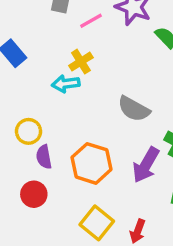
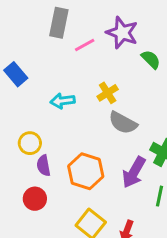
yellow cross: (81, 62) -> (108, 93), moved

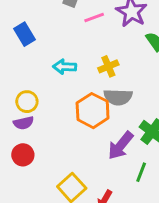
gray semicircle: (123, 123) -> (118, 97), turned -36
purple semicircle: (44, 166) -> (24, 123), moved, turned -102
orange hexagon: (86, 171) -> (93, 111), moved

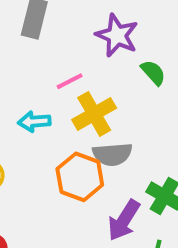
pink line: (94, 17) -> (70, 81), moved
yellow cross: (108, 66) -> (94, 114), size x1.5

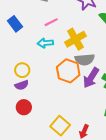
pink line: (70, 81) -> (51, 22), moved
purple arrow: (124, 220) -> (91, 78), moved

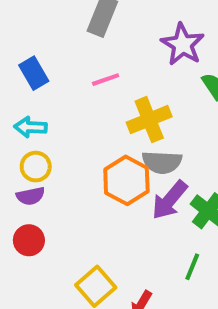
cyan arrow: (45, 43) -> (30, 127), moved

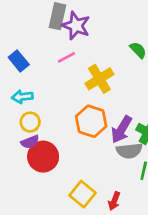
purple star: (183, 44) -> (76, 26), moved
gray semicircle: (162, 162) -> (129, 151), moved
red circle: (29, 240) -> (43, 157), moved, size x1.5

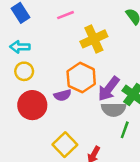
purple semicircle: (30, 142) -> (63, 95), moved

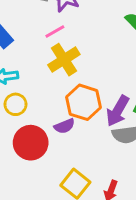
yellow cross: (94, 39) -> (64, 60), moved

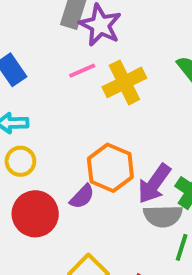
yellow cross: (64, 60) -> (124, 82), moved
purple semicircle: (64, 126) -> (82, 197), turned -30

